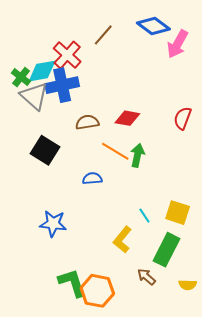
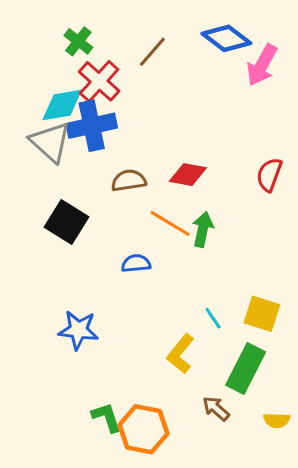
green cross: (21, 77) -> (78, 41), moved
green L-shape: (72, 283) -> (106, 417), size x0.7

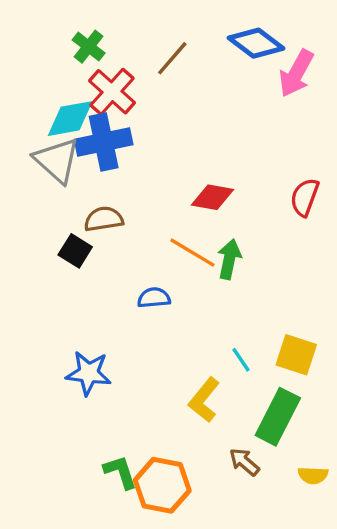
brown semicircle: (129, 181) -> (104, 219), moved
black square: (67, 222) -> (75, 251), size x0.7

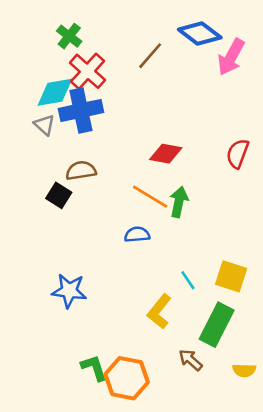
brown line: (172, 58) -> (150, 56), moved
gray triangle: (57, 160) -> (44, 125), size x0.6
blue semicircle: (154, 298) -> (137, 235), moved

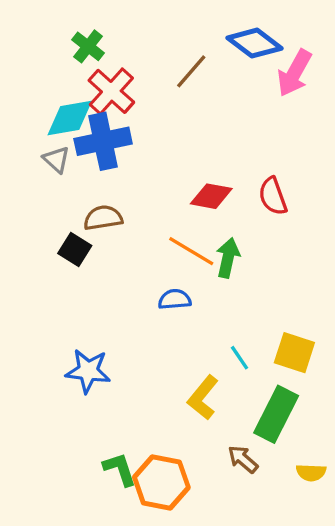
red semicircle: (238, 154) -> (273, 196), moved, turned -40

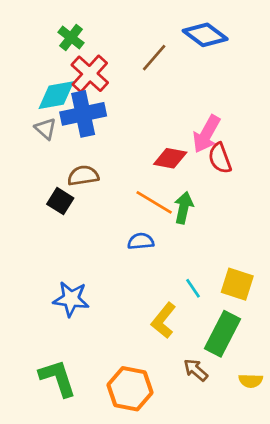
pink arrow: (294, 73) -> (206, 134), moved
green L-shape: (120, 469) -> (58, 378), moved, size x1.4

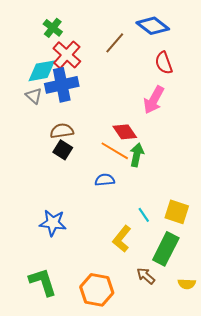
red diamond: (170, 158) -> (125, 132), moved, turned 45
red semicircle: (220, 158) -> (164, 63), moved
black square: (60, 201) -> (63, 150), moved

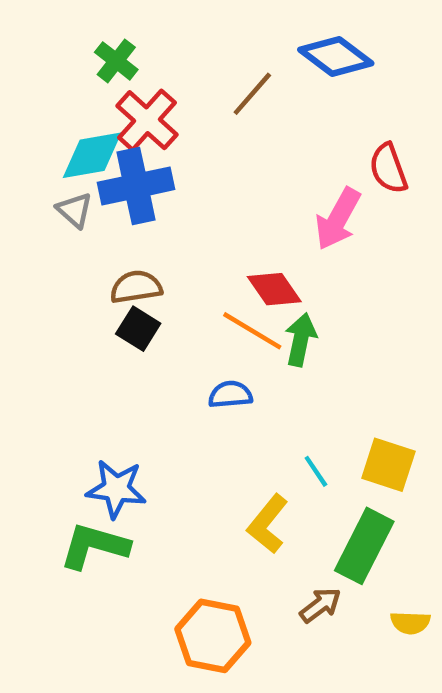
red semicircle: (164, 63) -> (388, 168), moved
brown arrow: (146, 276) -> (320, 605), turned 102
green L-shape: (43, 282) -> (94, 546), moved, turned -56

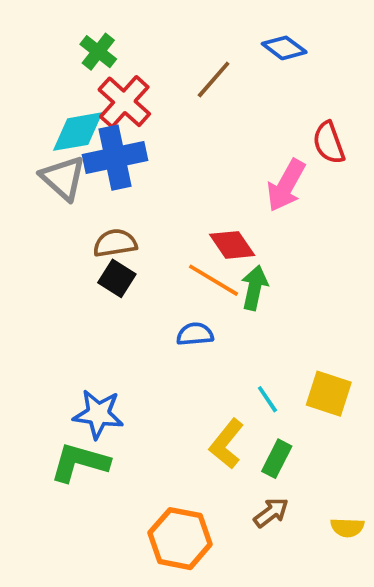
blue diamond: (336, 57) -> (284, 48), size x0.7
gray triangle: (75, 210) -> (63, 178), size x1.5
green rectangle: (364, 546) -> (277, 459), moved, size x0.6

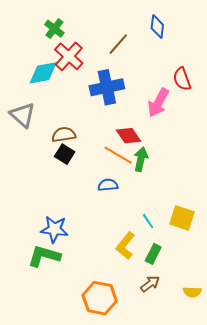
blue diamond: (284, 48) -> (157, 27), turned 60
blue cross: (115, 158) -> (107, 87), moved
gray triangle: (63, 178) -> (22, 115), moved

